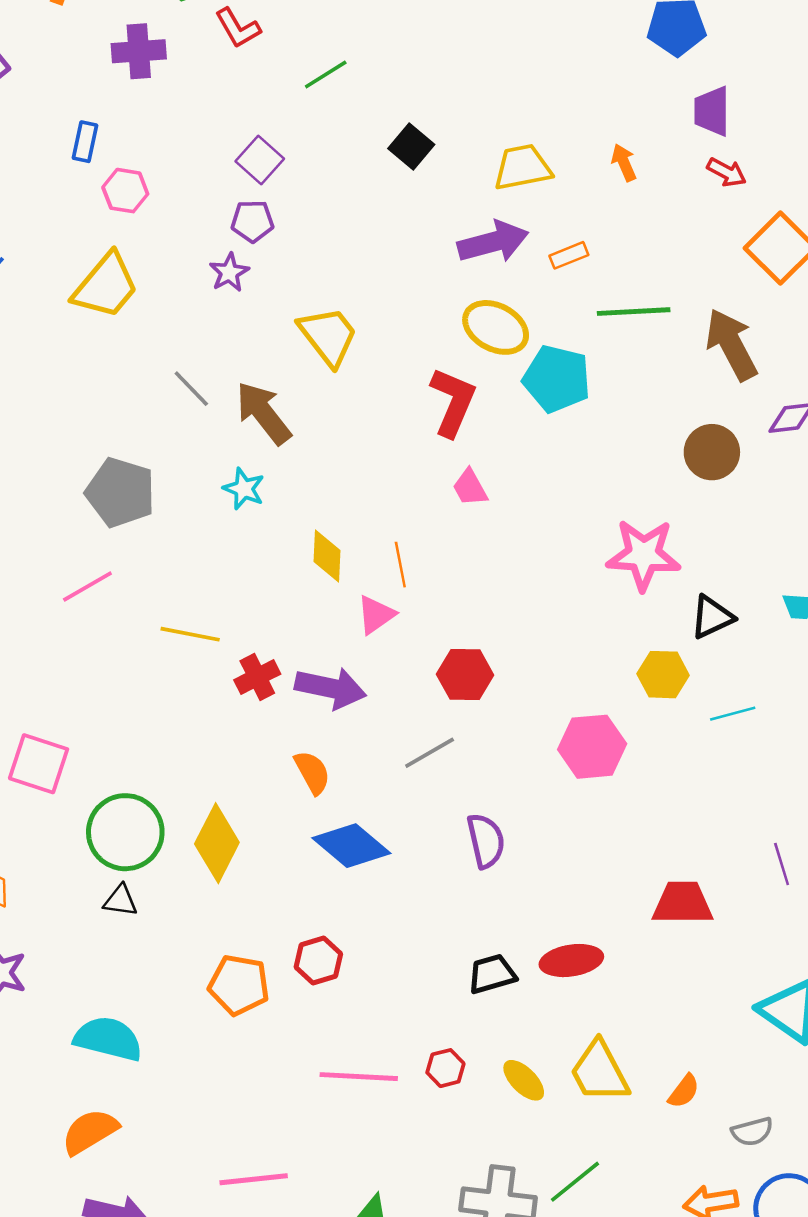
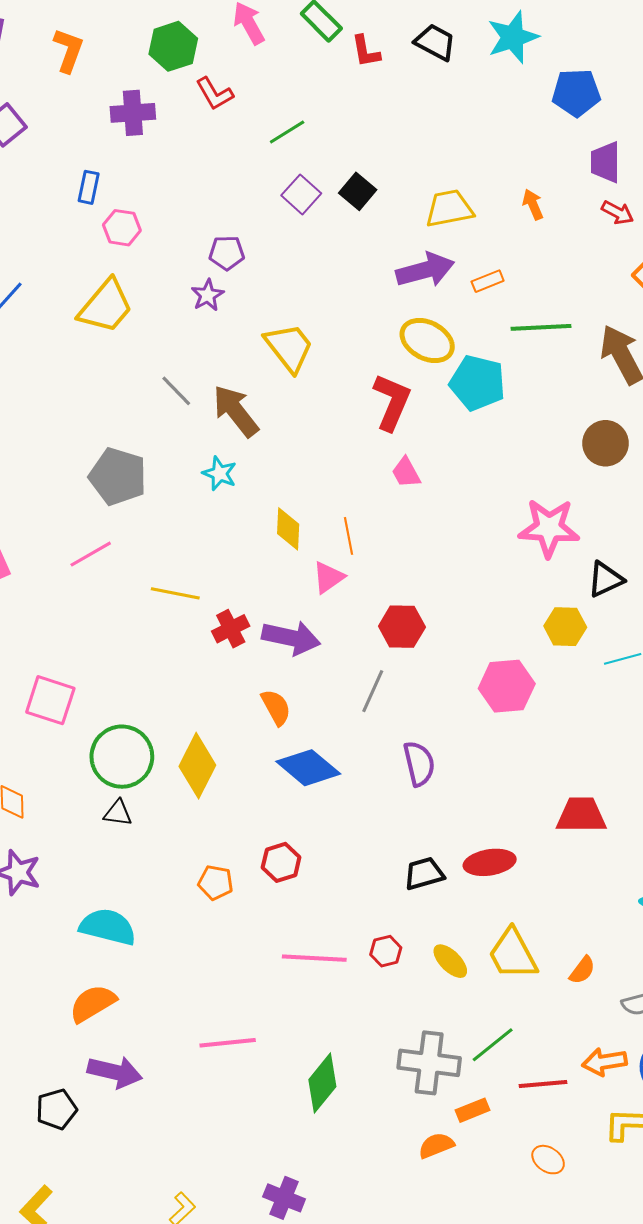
purple square: (260, 160) -> (301, 194), moved
gray line: (430, 753) -> (373, 691), turned -36
orange pentagon: (239, 985) -> (216, 883), size x0.7

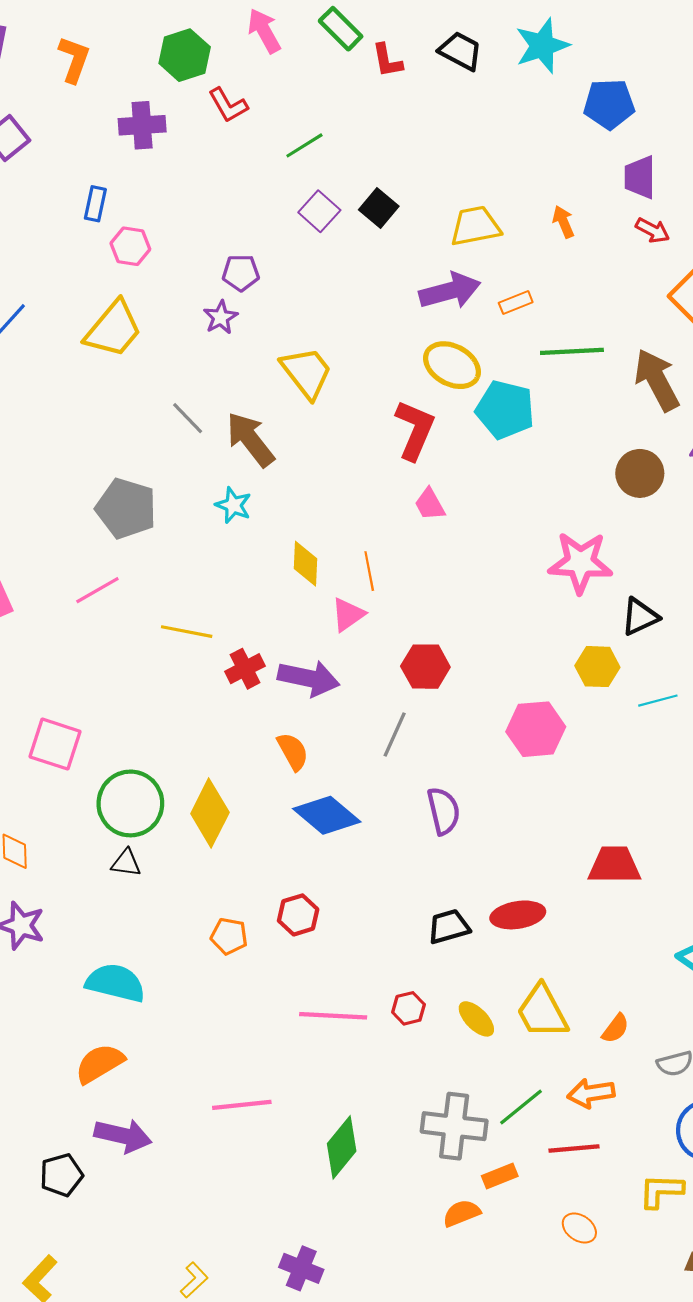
orange arrow: (604, 1062) -> (591, 1093), moved

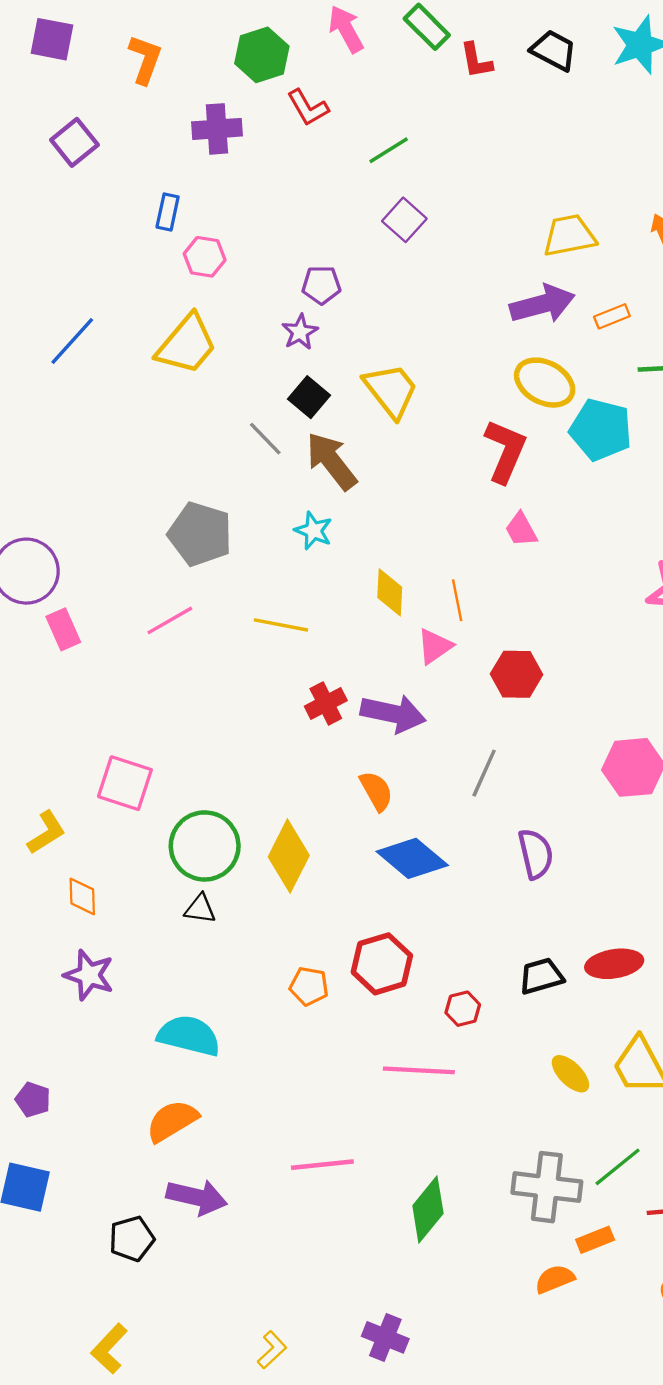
black square: (379, 208) -> (309, 397), moved
yellow line: (187, 632) -> (281, 625), moved
red hexagon: (425, 667) -> (517, 674), moved
red hexagon: (298, 915) -> (382, 964), size x1.4
red hexagon: (408, 1008) -> (463, 1009), moved

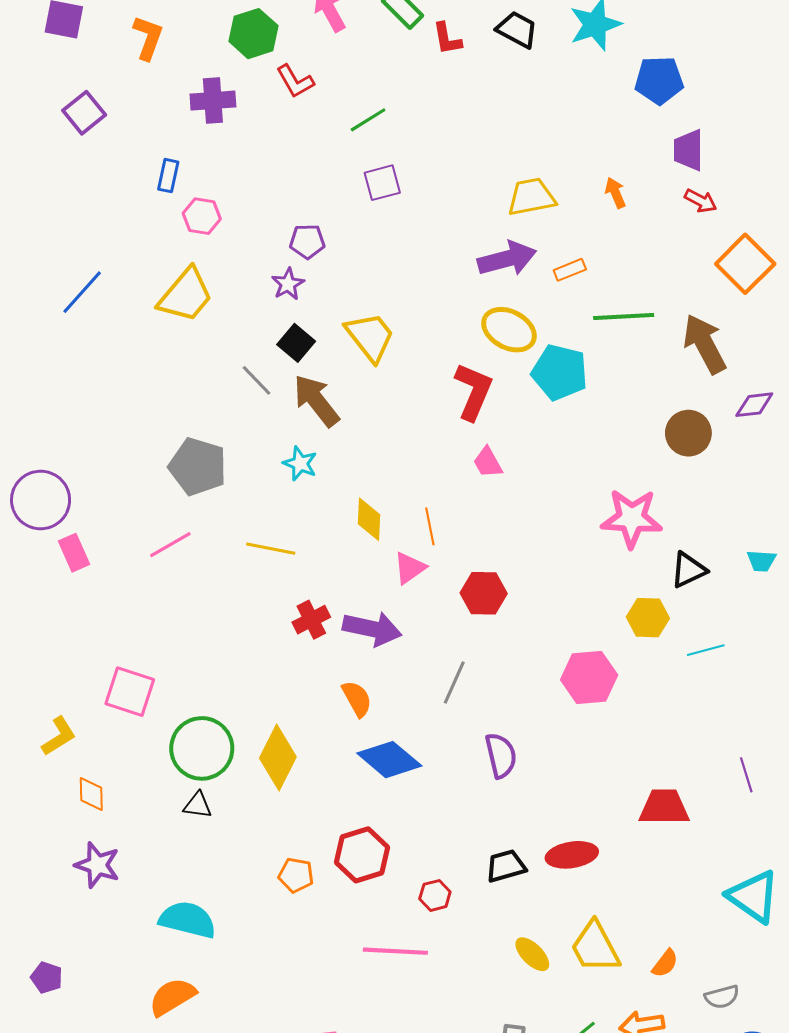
purple square: (404, 220) -> (382, 183), turned 33

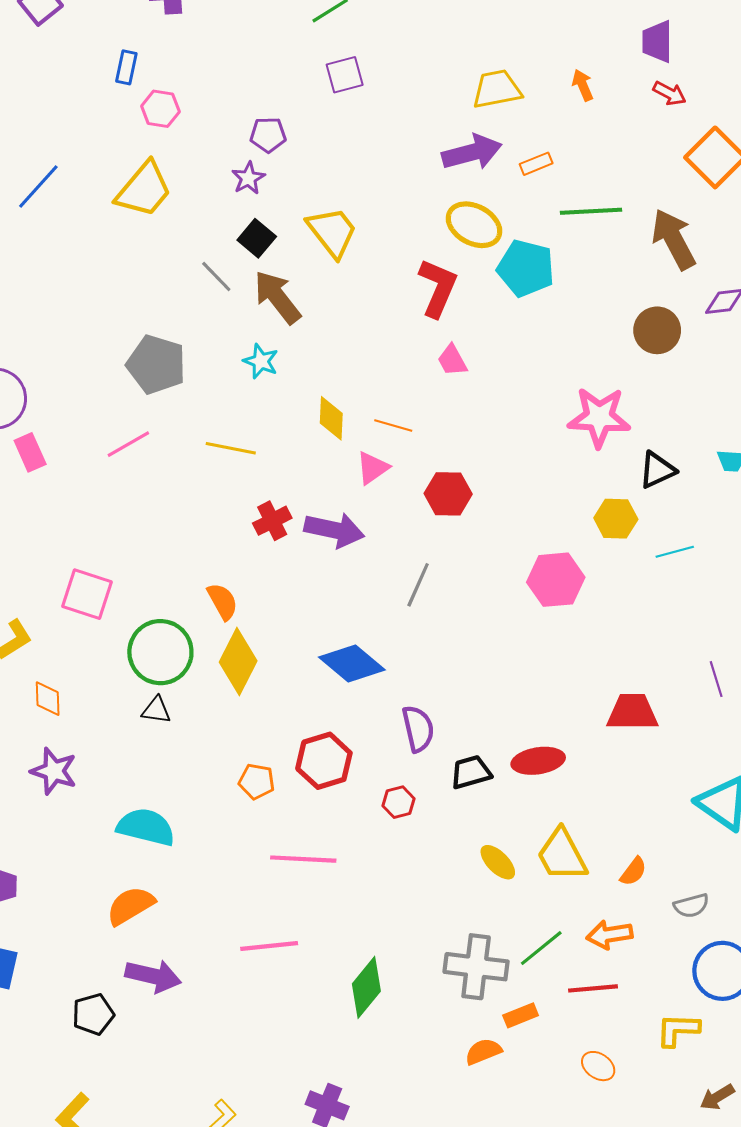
orange line: (430, 526) -> (393, 425), turned -63
orange semicircle: (357, 699) -> (223, 601), moved
purple semicircle: (501, 755) -> (418, 729), moved
pink line: (395, 951) -> (303, 859), moved

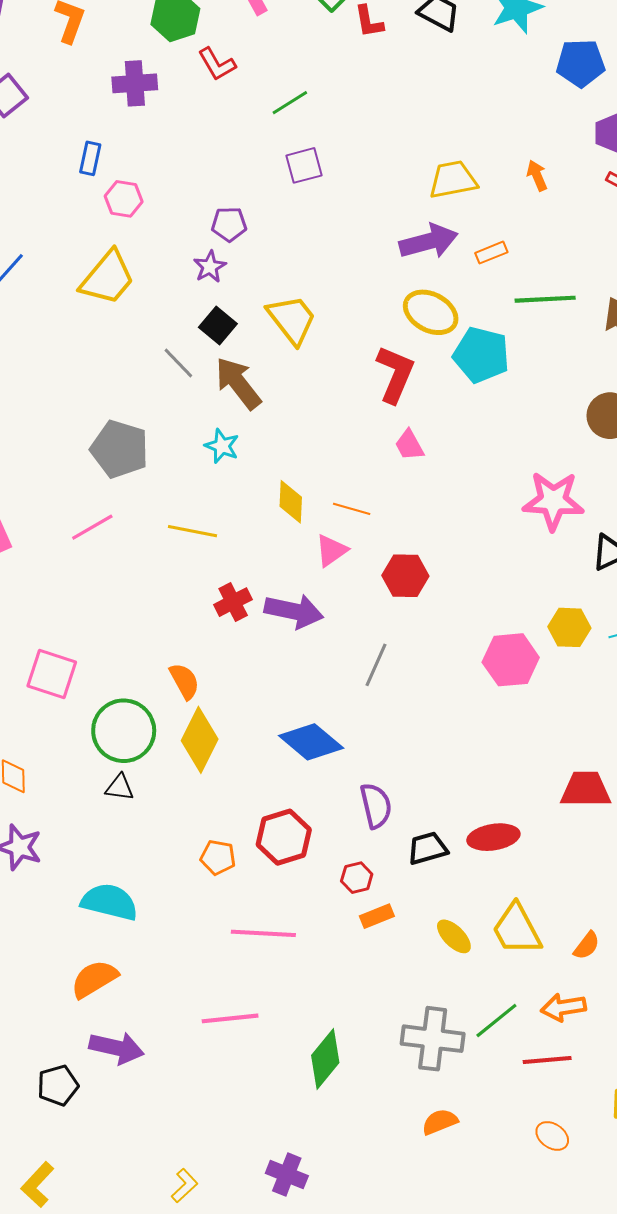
yellow hexagon: (616, 519) -> (569, 627), moved
orange rectangle: (521, 1015) -> (377, 916), moved

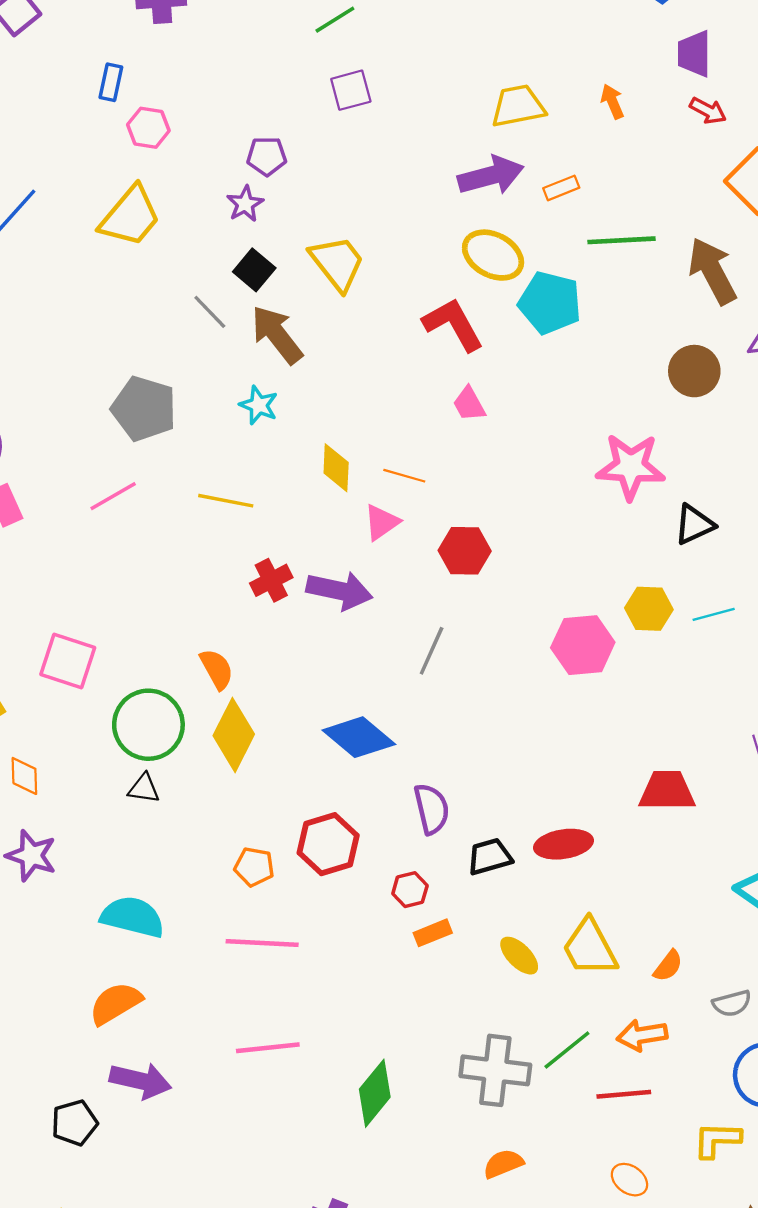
red L-shape: (395, 374) -> (453, 324), turned -52
pink line: (263, 933) -> (262, 943), moved

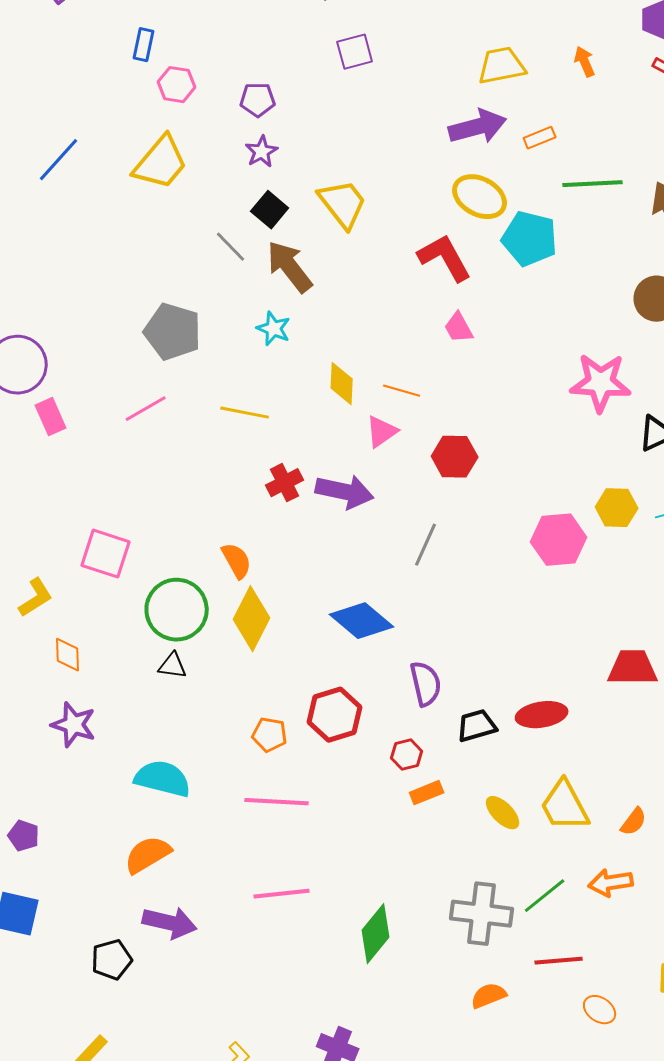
purple pentagon: (267, 156) -> (258, 100), moved
red line: (624, 1094) -> (559, 961), moved

